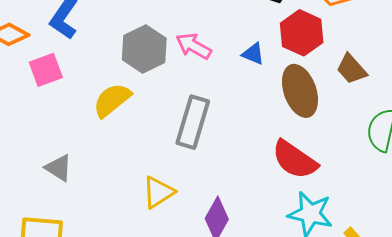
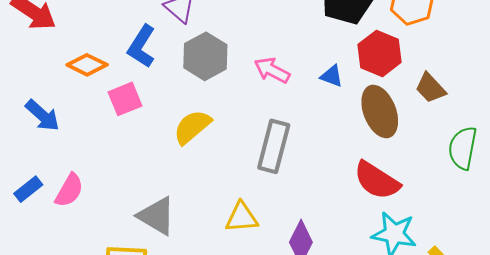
gray hexagon: (144, 49) -> (205, 56), moved
gray triangle: (59, 168) -> (157, 216), moved, size x1.4
yellow triangle: (158, 192) -> (242, 217), turned 30

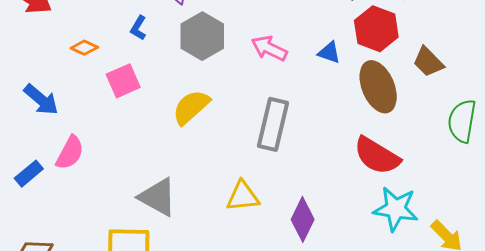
blue L-shape: (142, 46) -> (138, 28), size x0.6
orange diamond: (87, 65) -> (84, 48), size x0.7
pink semicircle: (69, 190) -> (70, 153), moved

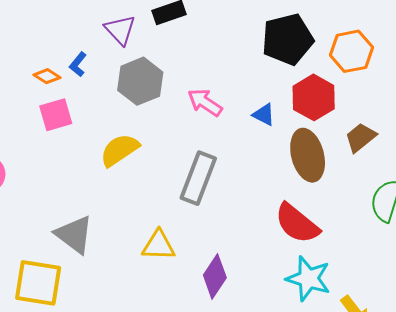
orange diamond: (84, 48) -> (47, 76), moved
brown trapezoid: (428, 62) -> (361, 137), turned 88

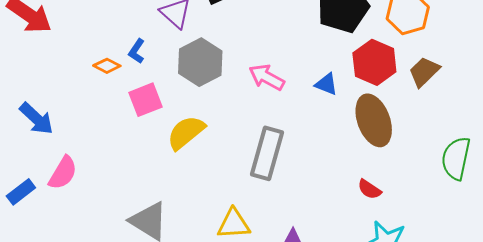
pink square: (56, 115) -> (145, 100), moved
brown trapezoid: (361, 137) -> (424, 72), moved
red semicircle: (297, 223) -> (369, 189), size x0.5

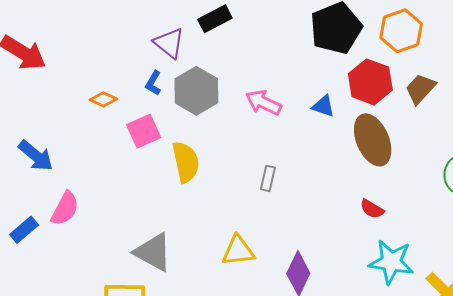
blue L-shape: (137, 51) -> (153, 83), moved
yellow semicircle: (186, 133) -> (186, 162), turned 120
gray rectangle: (267, 153) -> (268, 178), size x0.5

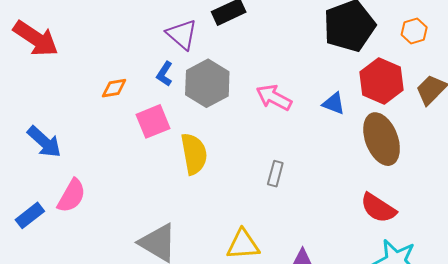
orange hexagon: (401, 31) -> (414, 31), size x0.6
orange diamond: (103, 99) -> (114, 88), turned -36
red semicircle: (372, 209) -> (378, 208), size x1.5

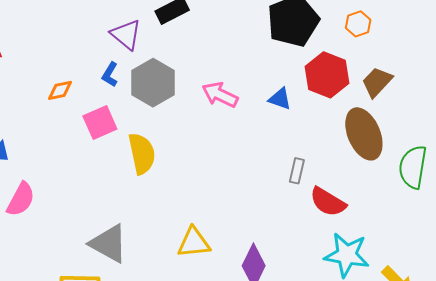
brown ellipse: (382, 139) -> (364, 134), moved
gray rectangle: (275, 174) -> (297, 171), moved

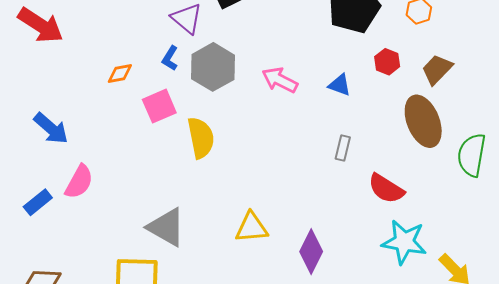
red hexagon: (327, 75) -> (387, 62), size x0.6
gray rectangle: (297, 171) -> (343, 148), moved

